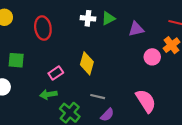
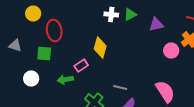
red ellipse: (43, 28) -> (54, 31), moved
yellow diamond: (87, 63) -> (100, 48), moved
green arrow: (48, 94) -> (65, 80), moved

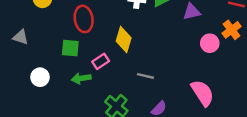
red ellipse: (54, 31) -> (84, 19), moved
green square: (44, 54) -> (70, 48), moved
gray line: (120, 88) -> (145, 76), moved

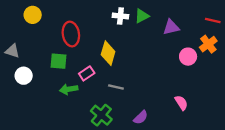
gray line: (145, 76) -> (116, 87), moved
white circle: (40, 77) -> (24, 76), moved
pink semicircle: (202, 93) -> (181, 103), size x0.6

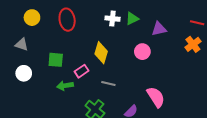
red ellipse: (71, 34) -> (67, 20), moved
gray triangle: (12, 51) -> (22, 44), moved
pink circle: (188, 57) -> (142, 52), moved
pink semicircle: (181, 103) -> (156, 97), moved, size x1.5

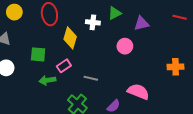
white cross: (112, 19) -> (93, 22), moved
orange cross: (193, 44) -> (176, 67), moved, turned 35
yellow diamond: (101, 53) -> (70, 38), moved
pink semicircle: (156, 97) -> (138, 92), turned -35

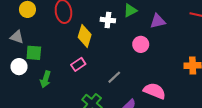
green square: (38, 54) -> (34, 53), moved
gray line: (91, 78) -> (114, 77), moved, turned -56
green arrow: (47, 80) -> (45, 79), moved, turned -63

